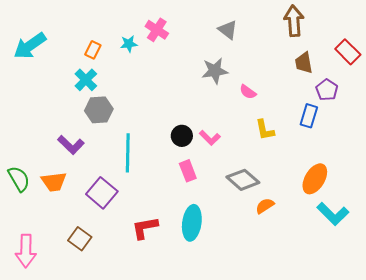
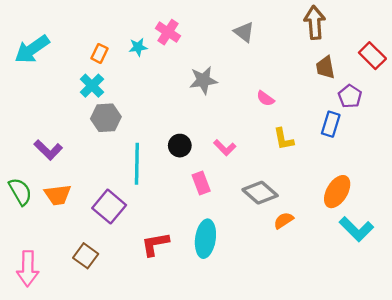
gray star: (215, 71) -> (203, 80), moved
black circle: (182, 136) -> (180, 146), moved
purple L-shape: (71, 145) -> (48, 150), moved

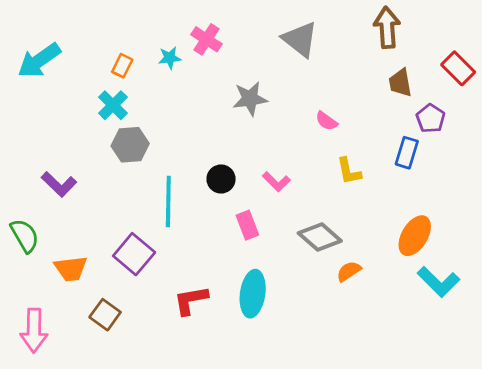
gray triangle: (244, 32) -> (300, 39), size x1.4
orange trapezoid: (58, 195) -> (71, 269), moved

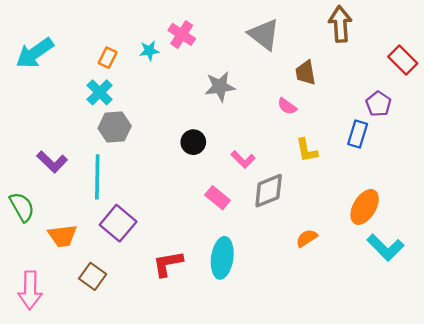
brown trapezoid: (400, 83) -> (306, 73), moved
black circle: (221, 179) -> (193, 142), moved
cyan line: (168, 201) -> (97, 177), moved
pink rectangle: (247, 225) -> (218, 198), turned -30
gray diamond: (320, 237) -> (269, 191), moved, turned -63

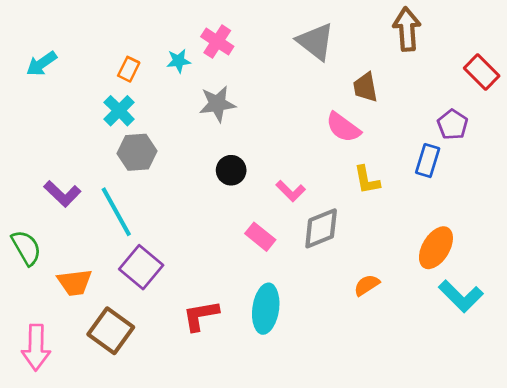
cyan arrow: (35, 53) -> (42, 64), size x0.7
gray star: (220, 87) -> (217, 104), moved
pink semicircle: (287, 106) -> (343, 127), size x1.5
cyan line: (97, 177) -> (116, 212), turned -30
brown square: (93, 276) -> (111, 331), size x1.4

